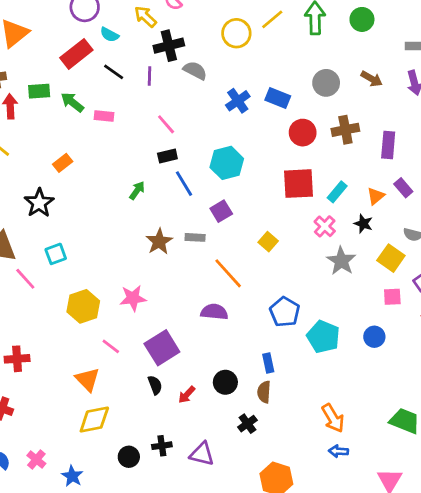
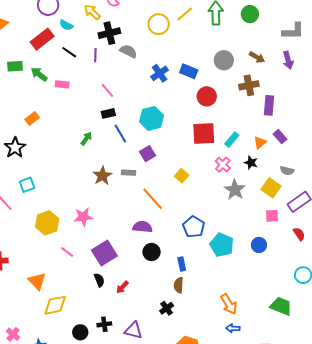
brown cross: (345, 130) -> (249, 85), moved
orange triangle: (87, 379) -> (37, 281), moved
black circle: (225, 382) -> (152, 252), moved

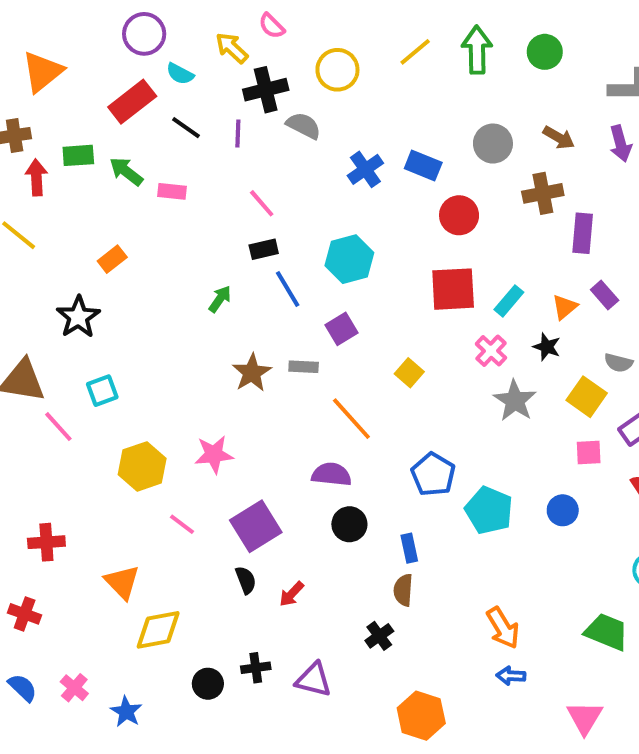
yellow circle: (159, 24) -> (337, 70), moved

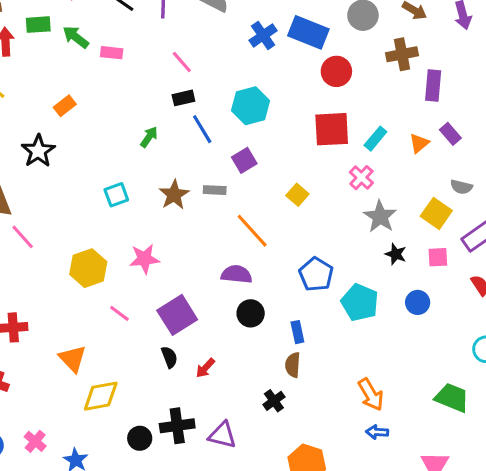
blue rectangle: (423, 165) -> (308, 32), size x1.4
black star: (547, 347) -> (396, 254), moved
cyan square: (102, 391) -> (116, 195), moved
black cross: (256, 668) -> (177, 426), size x1.5

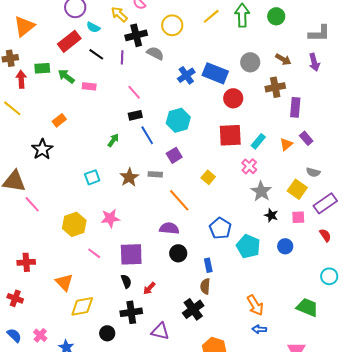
purple square: (177, 315) -> (131, 254), turned 30
black cross: (274, 401) -> (193, 309), size x1.5
black cross: (177, 426) -> (131, 312), moved

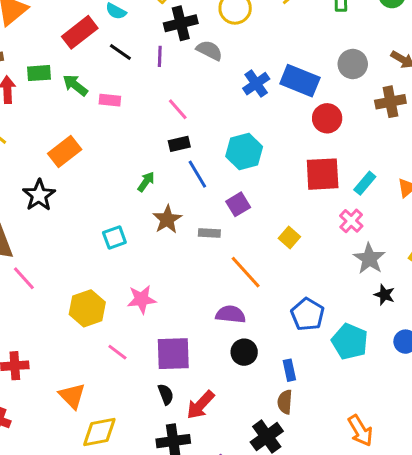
orange rectangle: (59, 120) -> (65, 151), size x1.5
brown star: (129, 177) -> (167, 219), moved
red arrow: (149, 288) -> (200, 405), size x1.5

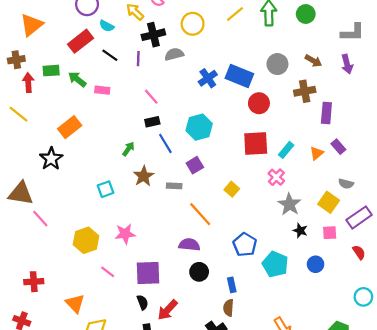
gray semicircle: (209, 50) -> (174, 54), turned -42

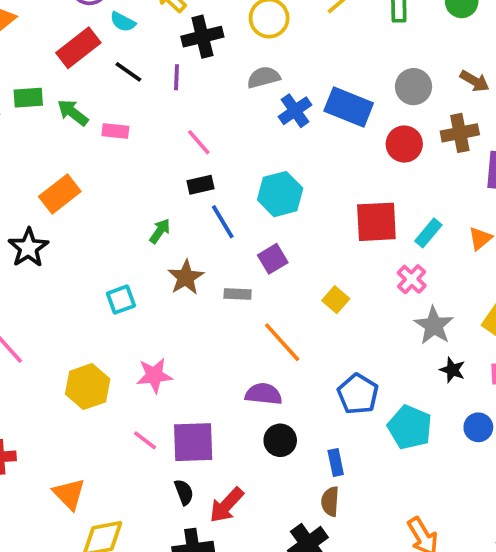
gray semicircle: (174, 54) -> (264, 77), moved
red circle: (259, 103) -> (404, 144), moved
pink line: (108, 272) -> (145, 440), moved

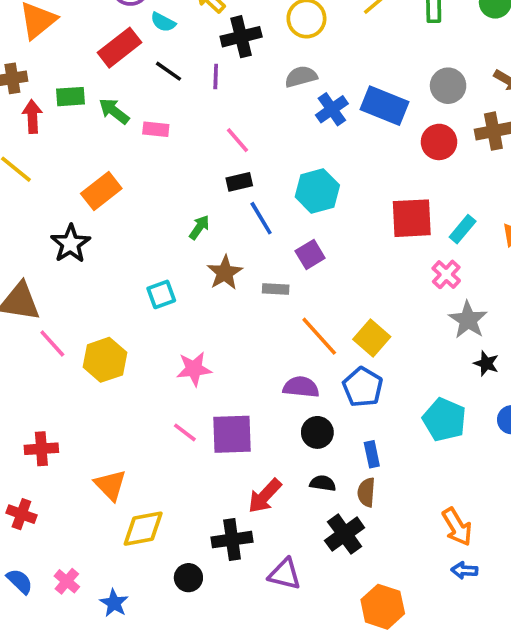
yellow square: (336, 300) -> (372, 338), moved, size x1.4
yellow hexagon: (88, 387) -> (105, 360), moved
blue pentagon: (358, 394) -> (363, 387), moved
black semicircle: (184, 492) -> (323, 483), moved, turned -60

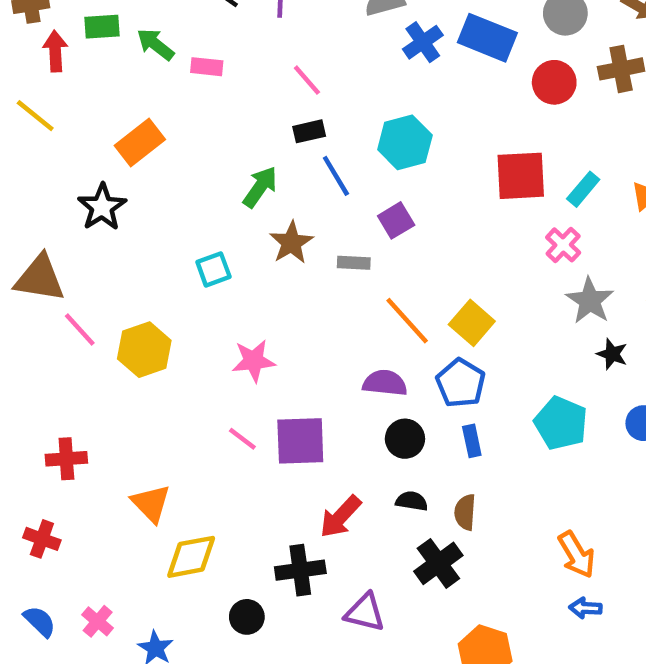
green arrow: (199, 227) -> (260, 187), size x1.4
blue rectangle: (372, 454) -> (472, 441), moved

